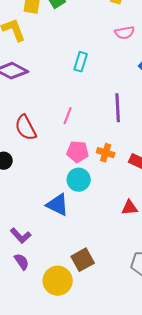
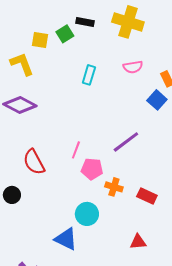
cyan rectangle: (81, 62) -> (89, 75), moved
purple line: (118, 108) -> (126, 142), turned 56
pink pentagon: (78, 152) -> (92, 169), moved

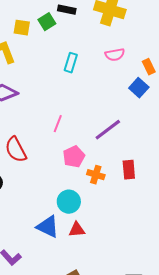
pink line: (76, 150) -> (58, 124), moved
pink pentagon: (92, 169) -> (74, 157), turned -30
red rectangle: (147, 196) -> (129, 170), moved, turned 60
red triangle: (138, 242) -> (77, 230), moved

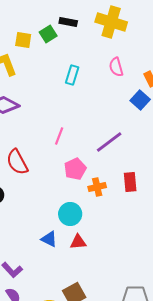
pink semicircle: (115, 55) -> (116, 67), turned 84
orange cross: (96, 175) -> (97, 187), turned -30
blue triangle: (48, 227) -> (49, 239), size x0.7

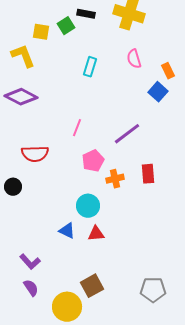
red semicircle: (17, 162) -> (35, 154), turned -64

